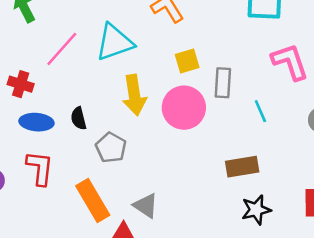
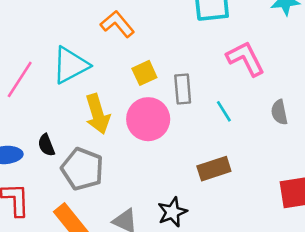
gray pentagon: (111, 148) -> (82, 169), size x1.4
black star: (256, 210) -> (172, 212), moved

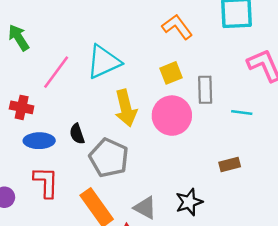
orange L-shape: (117, 24) -> (177, 27), moved
cyan line: (224, 111) -> (242, 112), turned -54
brown rectangle: (214, 169) -> (230, 164), size x0.7

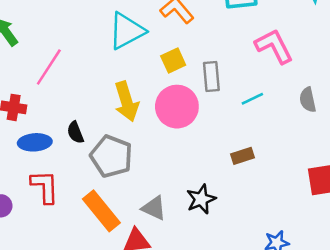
cyan triangle: (104, 62) -> (127, 31), moved
cyan line: (242, 112) -> (252, 99), turned -30

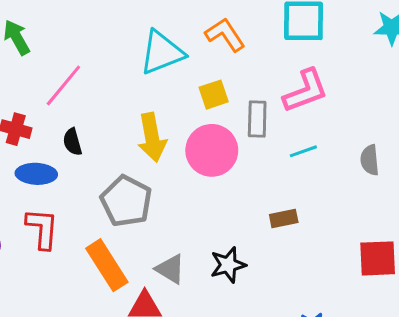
pink L-shape: (274, 46) -> (306, 91), moved, turned 90
black semicircle: (75, 132) -> (72, 142), moved

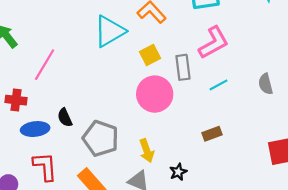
yellow arrow: (152, 137) -> (147, 151), moved, size x0.7
black semicircle: (72, 142) -> (65, 118), moved
black star: (228, 265) -> (178, 172), size x0.7

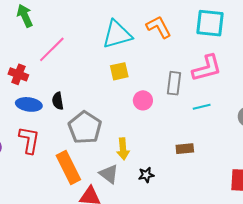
yellow square: (150, 55) -> (119, 71), moved
pink circle: (155, 94) -> (143, 100), size x0.6

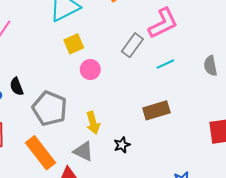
gray rectangle: (174, 83) -> (132, 45), turned 40
pink circle: (143, 100) -> (90, 70), moved
brown rectangle: (185, 149) -> (156, 110), size x1.4

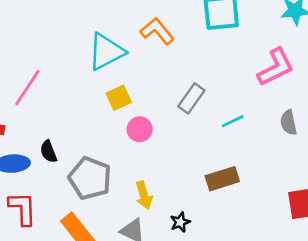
pink L-shape: (163, 23) -> (276, 67), moved

